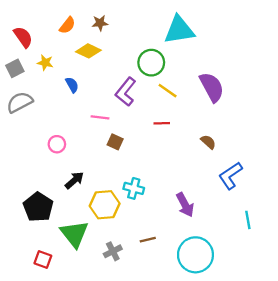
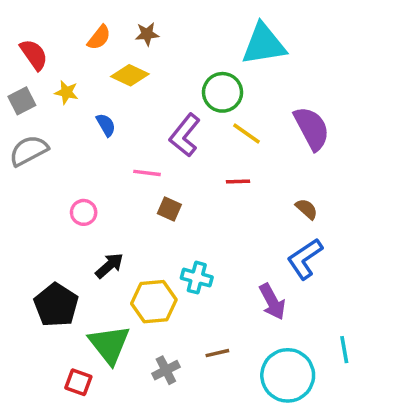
blue L-shape: (230, 176) -> (305, 259), moved
cyan line: (248, 220) -> (344, 350), moved
red square: (43, 259) -> (78, 382), moved

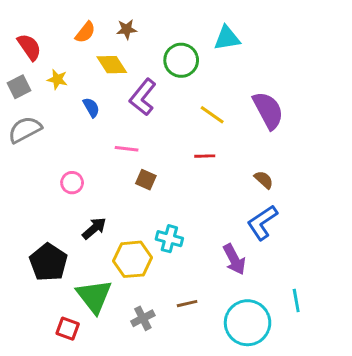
cyan triangle: (264, 44) -> (227, 38), size x0.7
yellow diamond: (130, 75) -> (112, 65), turned 32
green circle: (223, 92) -> (181, 60), moved
purple L-shape: (185, 135) -> (143, 97), moved

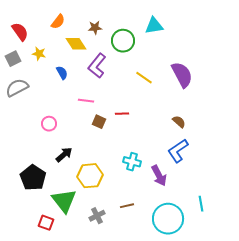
brown star: (127, 29) -> (95, 28), moved
red line: (205, 156) -> (122, 114), moved
cyan cross: (169, 239) -> (132, 162), moved

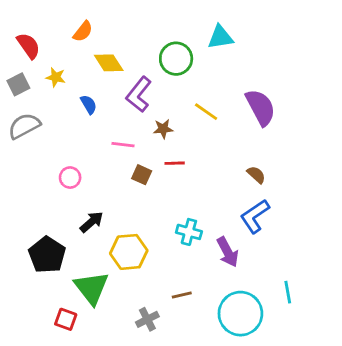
brown star: (95, 28) -> (163, 129), moved
gray cross: (97, 216) -> (147, 319), moved

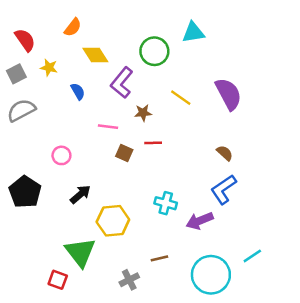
purple arrow: (228, 252) -> (200, 221), turned 96
black pentagon: (47, 255) -> (25, 192), moved
cyan line: (288, 292) -> (252, 256), turned 66

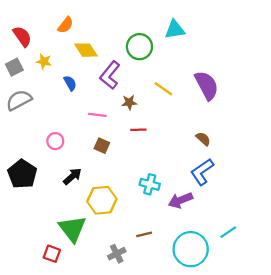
brown square: (124, 153) -> (102, 146), moved

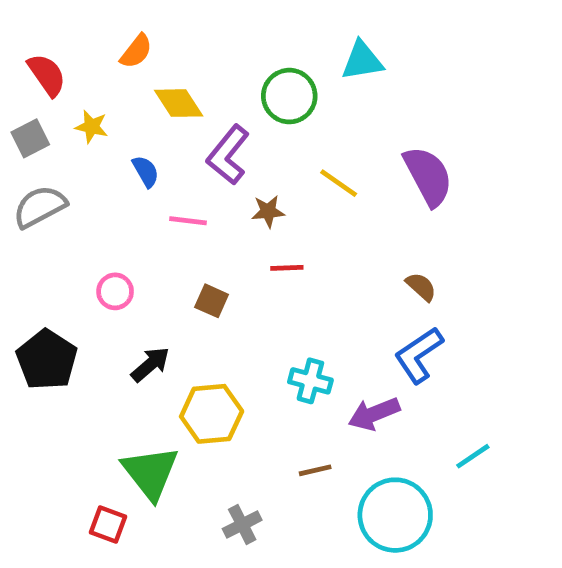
pink line: (97, 115) -> (188, 221), moved
cyan line: (228, 232) -> (473, 456), moved
brown line: (144, 234) -> (315, 470), moved

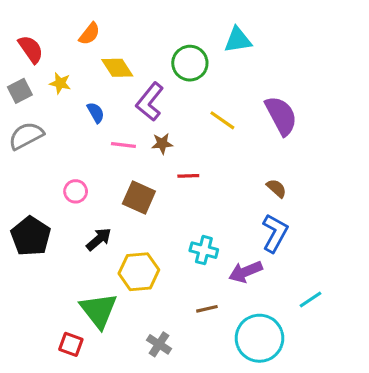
brown star: (268, 211) -> (162, 143), moved
brown square: (212, 301) -> (139, 198), size x1.5
blue L-shape: (419, 355) -> (275, 233), turned 153
gray cross: (242, 524) -> (159, 344), turned -30

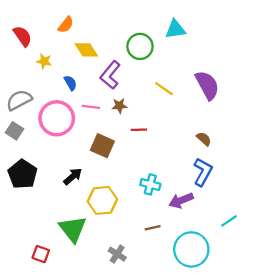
gray square: (20, 91) -> (15, 131), moved, turned -30
pink circle: (76, 191) -> (57, 118), moved, size x2.0
red square: (71, 344) -> (41, 254), moved

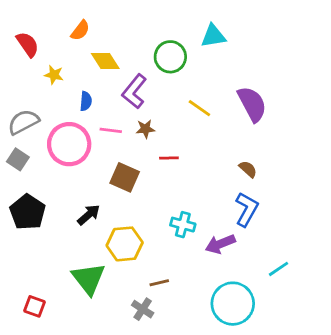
blue semicircle: (70, 83) -> (86, 101), turned 35
brown line: (153, 228) -> (159, 283), moved
red square: (41, 254) -> (34, 306), moved

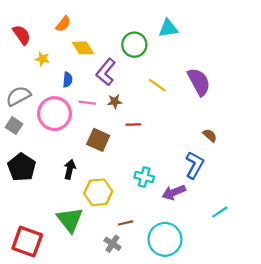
brown semicircle: (248, 169) -> (210, 135), moved
black arrow: (89, 215) -> (70, 169), turned -36
cyan circle: (233, 304) -> (165, 239), moved
red square: (34, 306) -> (27, 242), size x1.8

